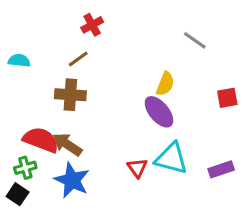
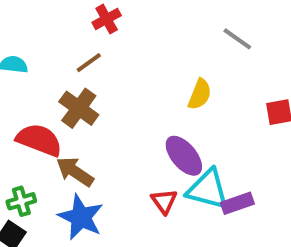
brown cross: (70, 95) -> (79, 108), turned 32
purple ellipse: (159, 112) -> (184, 156), moved
red semicircle: (41, 140) -> (39, 140), moved
purple rectangle: (221, 169) -> (237, 203), moved

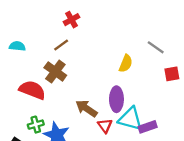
gray line: (237, 39) -> (156, 47), moved
purple ellipse: (184, 156) -> (116, 99), turned 40
brown arrow: (75, 172) -> (86, 108), moved
green cross: (21, 201) -> (36, 125), moved

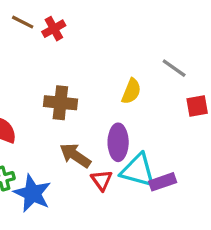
brown line: (61, 45) -> (23, 22), moved, turned 63
brown cross: (55, 72) -> (60, 103), moved, turned -30

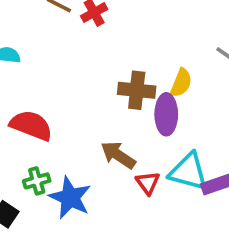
brown cross: (60, 103) -> (137, 90), moved
purple ellipse: (118, 142) -> (166, 114), moved

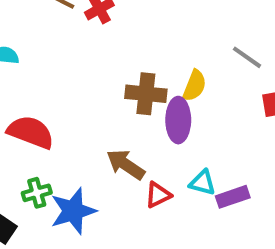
cyan triangle: (188, 172) -> (202, 183), size x0.6
red triangle: (148, 183) -> (158, 195), turned 40
blue star: (70, 198) -> (73, 211), turned 30

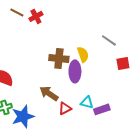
yellow semicircle: (194, 86) -> (83, 54), turned -42

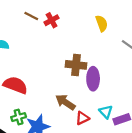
yellow semicircle: (83, 54) -> (102, 23), moved
cyan triangle: (87, 102) -> (106, 112), turned 32

